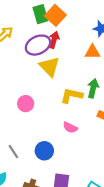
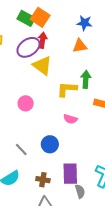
green rectangle: (40, 14) -> (26, 18), turned -36

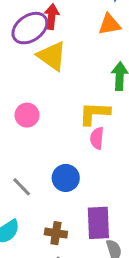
yellow L-shape: (67, 89) -> (94, 113), moved
pink semicircle: (70, 119) -> (97, 138), turned 80

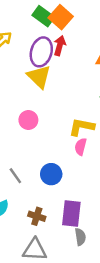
purple ellipse: (30, 28) -> (41, 52), turned -48
yellow triangle: (52, 56) -> (39, 77), moved

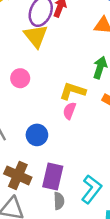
brown cross: (37, 216) -> (18, 175), size x1.5

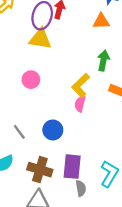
yellow triangle: (36, 36) -> (40, 39), turned -35
yellow L-shape: (73, 91) -> (81, 85), turned -55

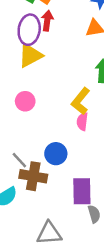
yellow triangle: (40, 39) -> (30, 55), turned -30
brown cross: (40, 170) -> (33, 176), moved

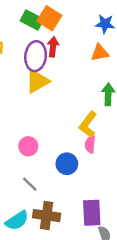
pink circle: (25, 101) -> (28, 146), moved
blue circle: (56, 154) -> (67, 164), moved
brown cross: (33, 176) -> (47, 216), moved

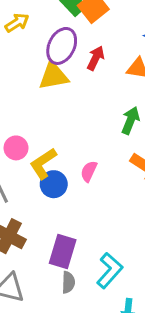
red arrow: (53, 47) -> (96, 58), moved
yellow L-shape: (88, 125) -> (43, 164), moved

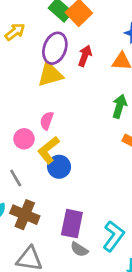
pink semicircle: (89, 171) -> (47, 121), moved
gray semicircle: (68, 282) -> (79, 249), turned 126

